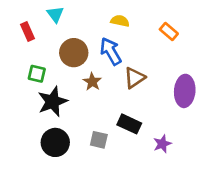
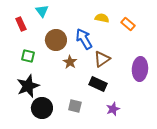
yellow semicircle: (120, 21) -> (102, 18), moved
black star: (53, 102) -> (28, 86), moved
black rectangle: (129, 124) -> (98, 84), moved
purple star: (162, 144) -> (113, 109), moved

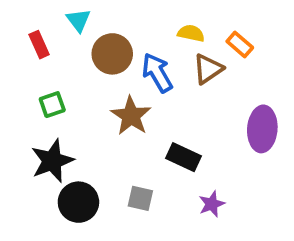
brown circle: (56, 40) -> (112, 54), moved
green square: (28, 56) -> (52, 105), turned -32
brown triangle: (102, 59) -> (208, 69), moved
brown star: (70, 62) -> (131, 116), size x1.5

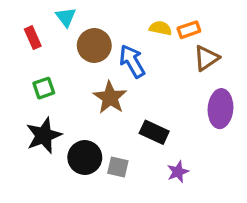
orange rectangle: (240, 45) -> (189, 30), moved, turned -60
brown triangle: (208, 69) -> (206, 58), moved
black circle: (78, 202) -> (85, 158), moved

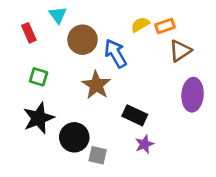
yellow semicircle: (161, 28) -> (140, 25), turned -42
green square: (44, 88) -> (39, 77), turned 36
gray square: (118, 167) -> (98, 155), moved
purple star: (178, 172) -> (144, 144), moved

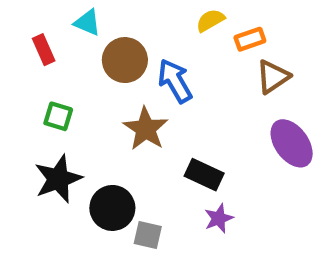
cyan triangle: (58, 15) -> (87, 23), turned -30
yellow semicircle: (140, 25) -> (210, 20), moved
purple ellipse: (193, 95) -> (292, 143), turned -40

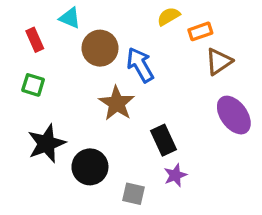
green square: (58, 116) -> (33, 85), moved
black rectangle: (204, 175) -> (164, 140), turned 40
gray square: (148, 235) -> (133, 194), moved

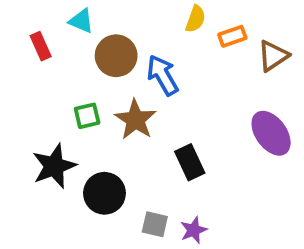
yellow semicircle: (169, 16) -> (196, 19), turned 140
brown triangle: (219, 61) -> (273, 56), moved
green square: (33, 85) -> (87, 116), moved, turned -30
purple star: (175, 175) -> (194, 230), moved

